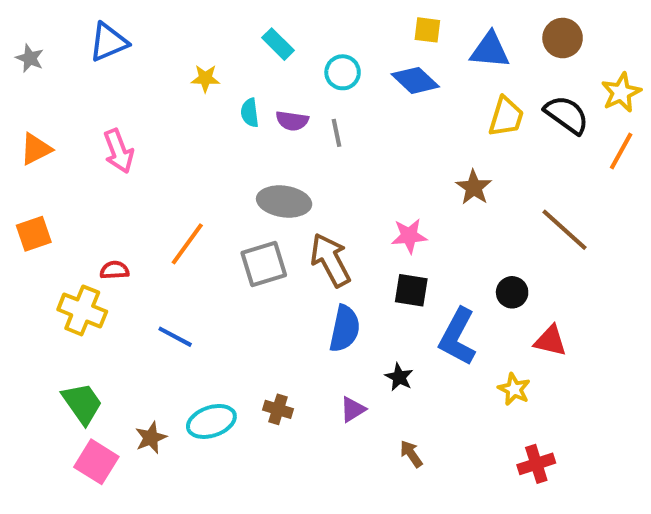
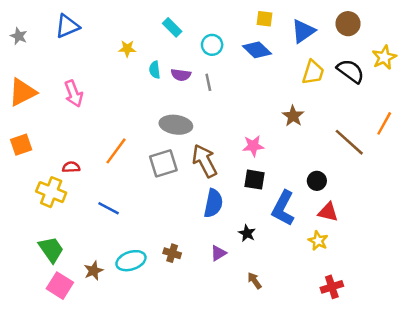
blue triangle: (490, 50) -> (303, 31), turned -40
orange triangle: (36, 149) -> (22, 92), size x1.4
orange line: (621, 151) -> (384, 123), moved
red triangle: (550, 341) -> (328, 212), moved

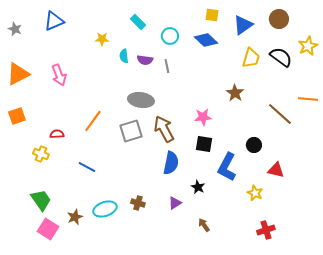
orange line: (384, 123) -> (308, 99), turned 66
yellow cross: (51, 192) -> (41, 154), size x0.7
red triangle: (328, 212) -> (276, 170), moved

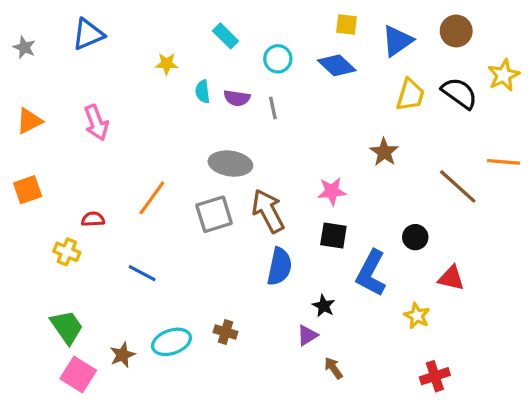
orange triangle: (18, 74) -> (29, 121), size x0.7
purple triangle: (175, 203) -> (307, 335), moved

